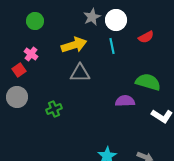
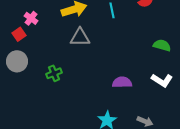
green semicircle: (148, 82) -> (162, 45), moved, size x0.7
purple semicircle: (125, 101) -> (122, 82), moved

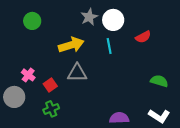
pink cross: (31, 18) -> (28, 75), moved
red square: (19, 34) -> (50, 85), moved

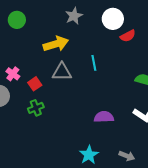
white circle: (113, 20) -> (113, 19), moved
cyan line: (109, 46) -> (94, 63), moved

